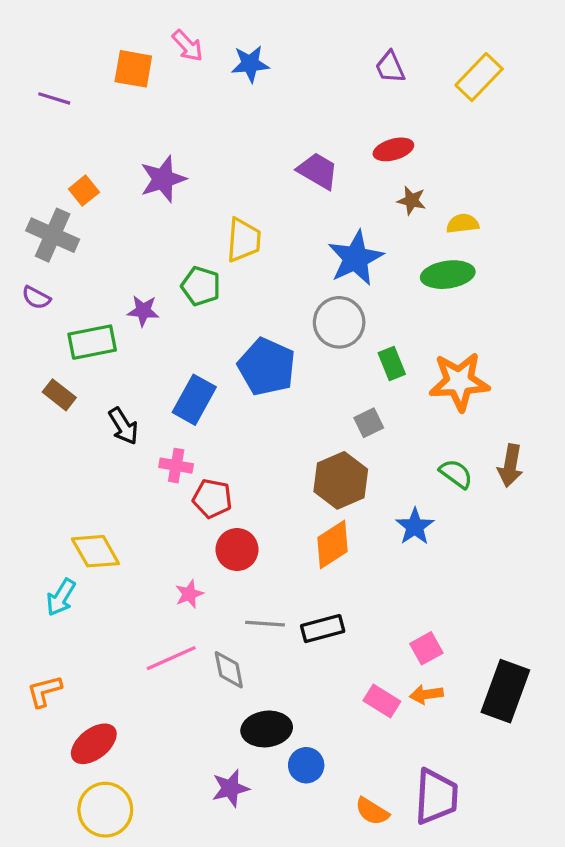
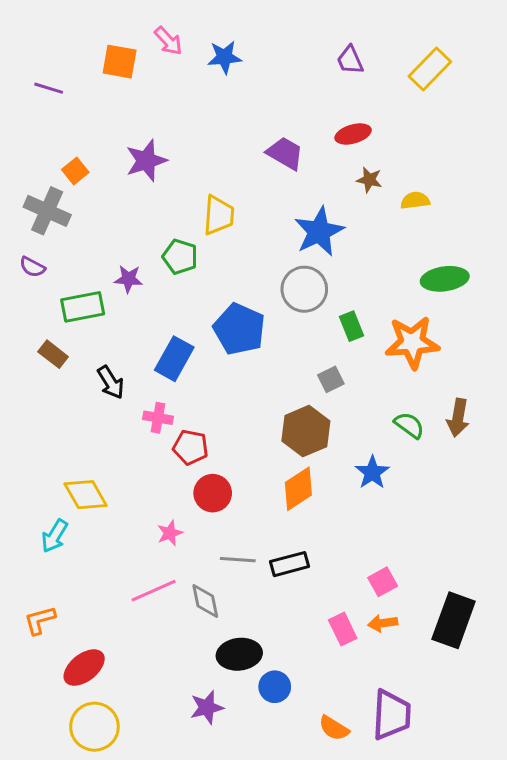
green ellipse: (448, 275) -> (445, 279), moved
pink rectangle: (382, 701) -> (343, 629), turned 32

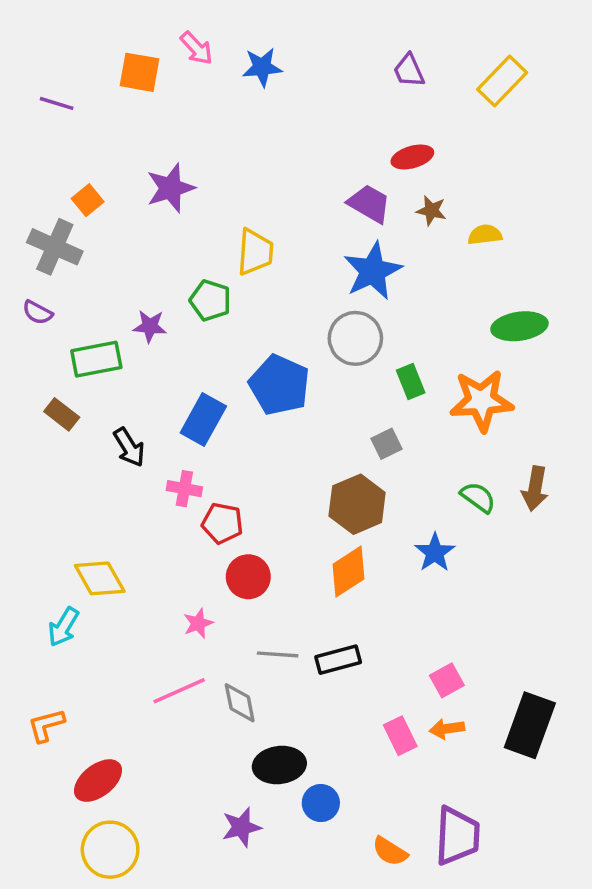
purple trapezoid: (285, 153) -> (369, 204), moved

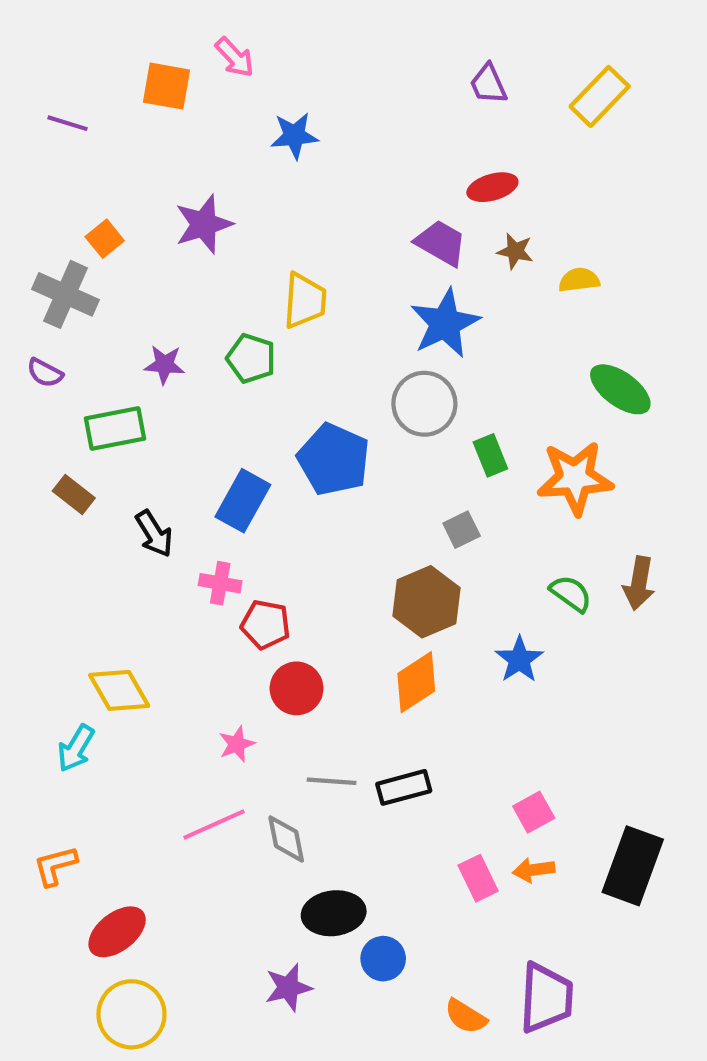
blue star: (262, 67) -> (294, 136), moved
purple star: (150, 326) -> (164, 365), moved
green ellipse: (519, 326) -> (620, 389), turned 44

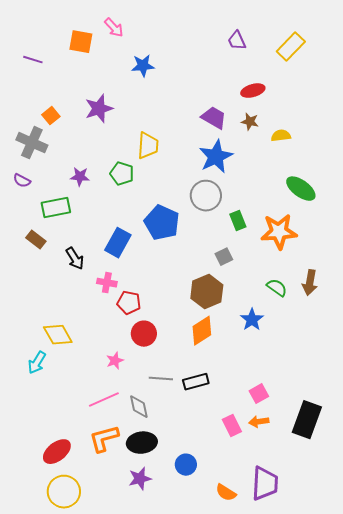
red ellipse: (492, 187) -> (253, 91), moved
orange L-shape: (55, 866) -> (104, 439), moved, size x1.4
black ellipse: (334, 913) -> (142, 443), moved

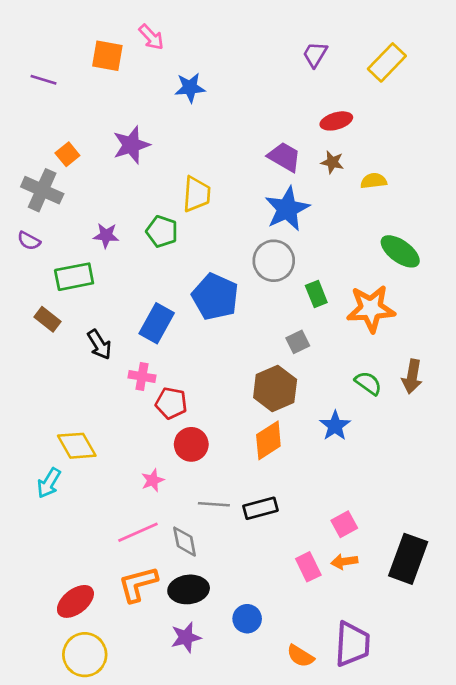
purple trapezoid: (237, 41) -> (315, 54), turned 55

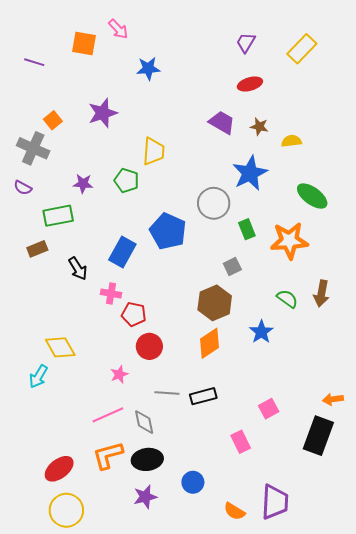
red ellipse: (336, 121) -> (250, 84), moved
blue star: (287, 209) -> (250, 173), moved
brown rectangle: (47, 319) -> (37, 249), turned -60
orange arrow: (344, 561) -> (333, 399), moved

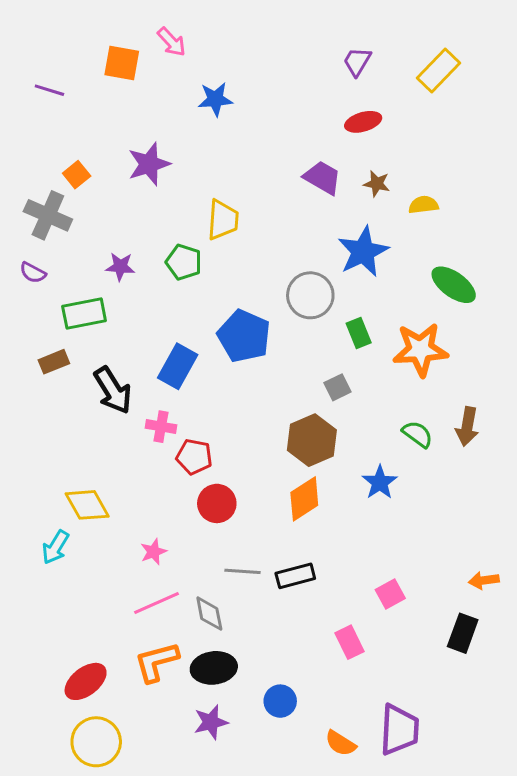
black arrow: (78, 269) -> (113, 390), size x1.4
pink star: (119, 374) -> (153, 552), moved
black rectangle: (318, 436) -> (463, 633), size x0.7

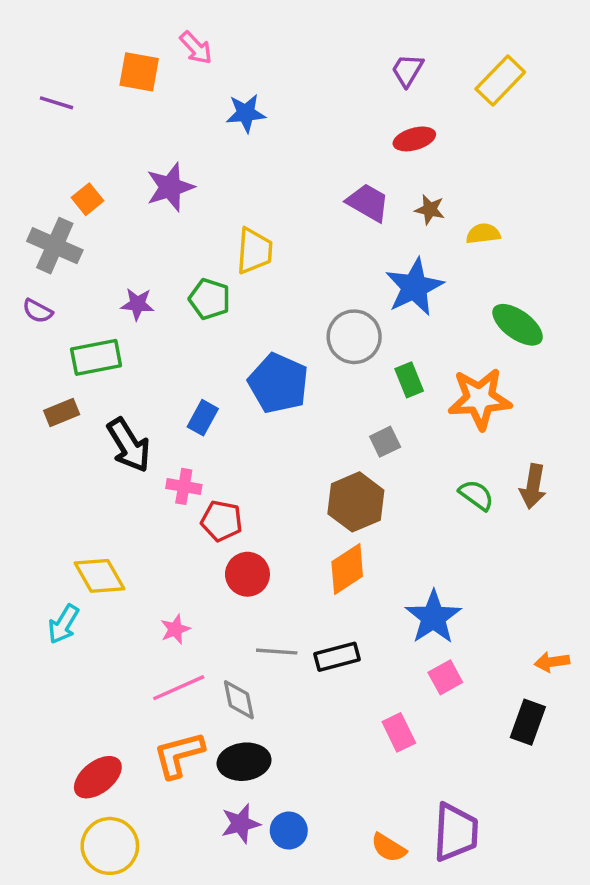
blue rectangle: (178, 366) -> (203, 418), size x0.7
blue star: (380, 482) -> (433, 617), moved, size x1.4
blue circle: (280, 701) -> (289, 830), moved

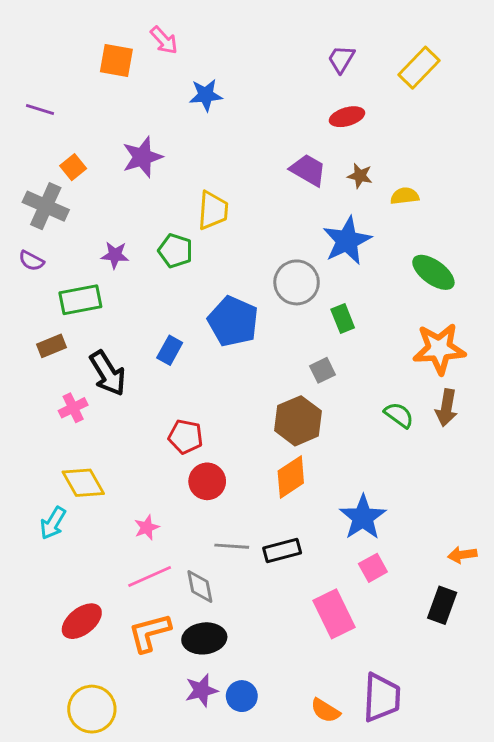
purple line: (57, 103) -> (40, 109), moved
orange star: (480, 399) -> (439, 349), moved
pink cross: (184, 486) -> (73, 408), moved, turned -36
pink rectangle: (399, 732) -> (334, 614), size x1.5
red ellipse: (98, 777) -> (82, 621), moved

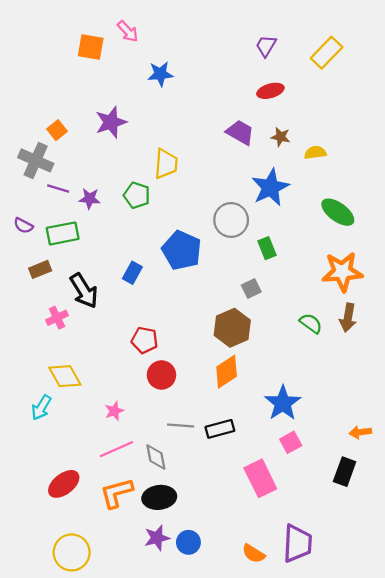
purple line: (40, 109) -> (58, 189), moved
purple semicircle: (31, 261) -> (23, 226), moved

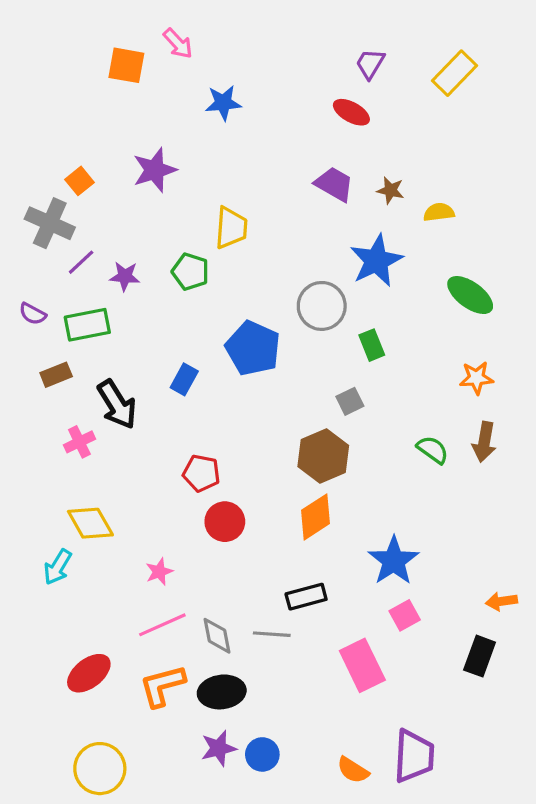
red ellipse: (270, 91) -> (351, 112), moved, turned 45
purple line: (58, 189) -> (81, 262), turned -60
orange star: (342, 272) -> (476, 378), size x0.6
gray line: (181, 426) -> (272, 634), moved

